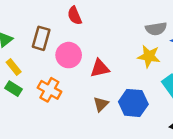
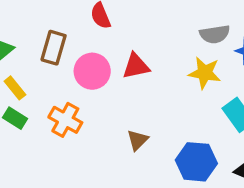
red triangle: (100, 68) -> (136, 66), moved
blue hexagon: (133, 103) -> (196, 162), moved

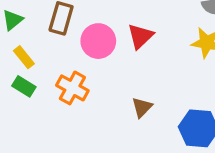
red triangle: (136, 66) -> (140, 36), turned -32

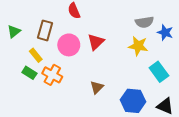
yellow rectangle: (24, 57) -> (36, 55), moved
green rectangle: (24, 86) -> (29, 73), moved

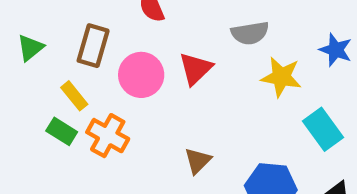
gray semicircle: (144, 22) -> (250, 33), moved

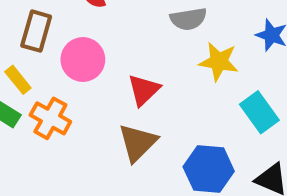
red triangle: (196, 69) -> (144, 90), moved
brown triangle: (198, 161) -> (138, 143), size x1.5

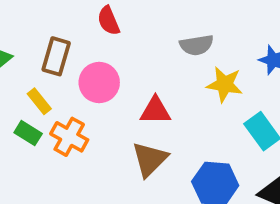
red triangle: (144, 90) -> (155, 111), turned 44

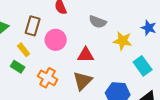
gray semicircle: (197, 45) -> (98, 22), moved, turned 30
orange cross: (69, 137) -> (48, 78), moved

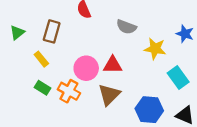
pink circle: (56, 40) -> (86, 68), moved
green rectangle: (18, 67) -> (42, 88), moved

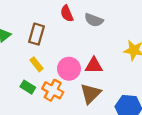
gray semicircle: (126, 27) -> (94, 20), moved
yellow rectangle: (41, 59) -> (36, 64), moved

